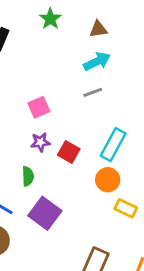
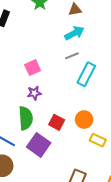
cyan rectangle: (113, 145) -> (86, 74), moved
red square: (69, 152) -> (57, 122), moved
green semicircle: (28, 176) -> (26, 118), size x1.6

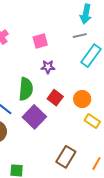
cyan arrow: (74, 33) -> (86, 14), turned 120
purple star: (34, 93) -> (48, 67), moved

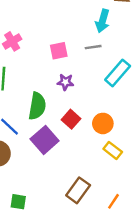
cyan arrow: (86, 14) -> (102, 21), moved
gray line: (80, 36) -> (93, 47), moved

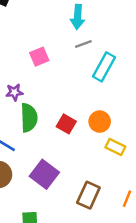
gray line: (93, 47) -> (83, 44), moved
purple star: (65, 82) -> (14, 92), moved
purple square: (45, 140) -> (44, 174), moved

